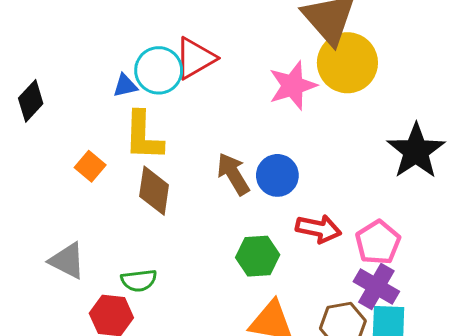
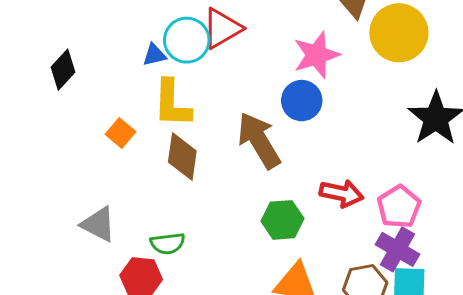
yellow circle: (347, 63) -> (399, 33), moved
brown arrow: (233, 174) -> (259, 140), size x1.4
blue circle: (277, 175) -> (302, 101), moved

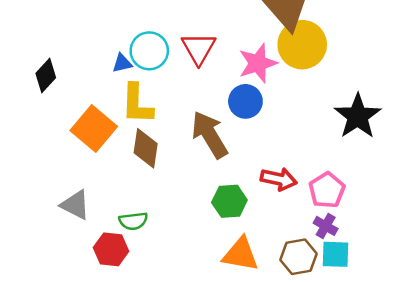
red triangle: (222, 28) -> (199, 48), moved, turned -30
yellow circle: (399, 33) -> (302, 45), moved
orange square: (120, 133) -> (94, 129), size x1.8
purple cross: (397, 249) -> (326, 226), size x0.7

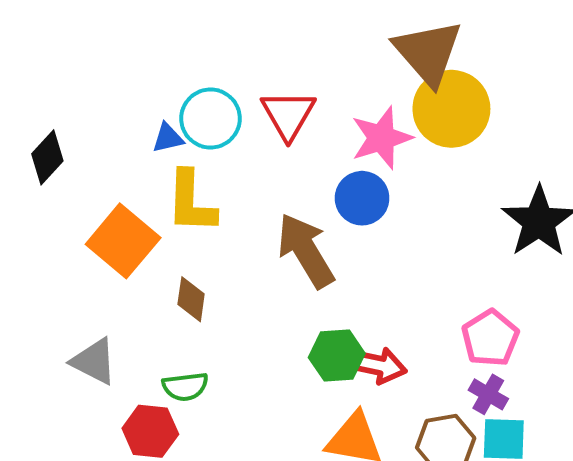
brown diamond: (146, 148) -> (191, 299), moved, size x0.7
red arrow: (279, 179) -> (378, 365), moved

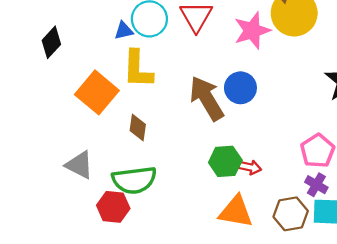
blue circle: (362, 198) -> (240, 88), moved
red arrow: (378, 365) -> (250, 167), size x0.7
green semicircle: (185, 387) -> (134, 180), size x1.6

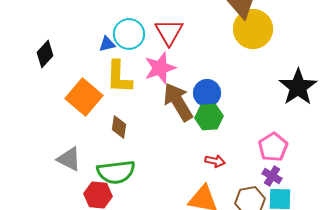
pink star: (252, 31) -> (160, 68), moved
green hexagon: (225, 161) -> (209, 117), moved

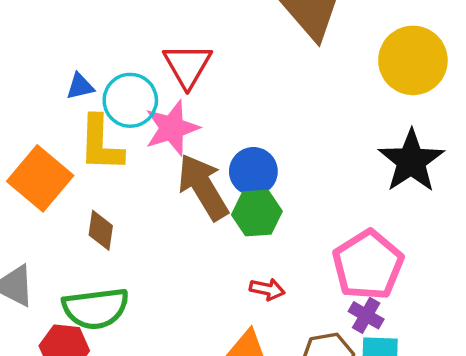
yellow circle: (253, 29) -> (413, 60), moved
cyan circle: (129, 34) -> (130, 100), moved
pink pentagon: (273, 147) -> (368, 265), size x1.4

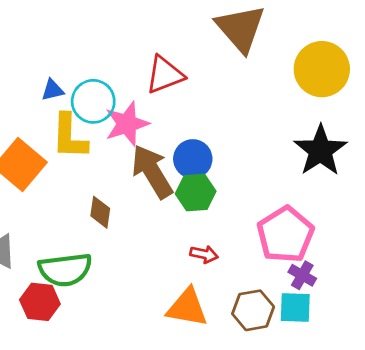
red triangle: (187, 66) -> (165, 75), moved, turned 39
brown diamond: (101, 230) -> (100, 212), moved
purple cross: (366, 315) -> (302, 275), moved

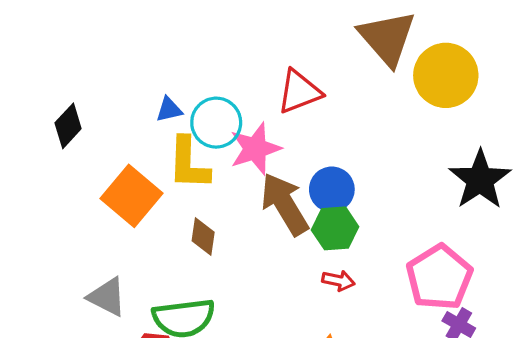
yellow circle: (322, 69) -> (446, 75), moved
brown diamond: (100, 212) -> (203, 237), moved
red arrow: (204, 254) -> (338, 281), moved

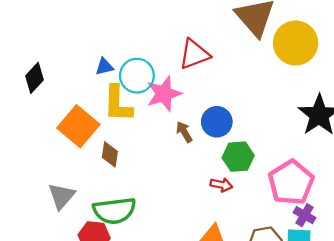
brown arrow: (285, 204) -> (184, 132), size x0.5
green hexagon: (335, 228) -> (238, 157), moved
brown diamond: (203, 237) -> (110, 154), moved
gray triangle: (107, 297) -> (62, 196), turned 44

